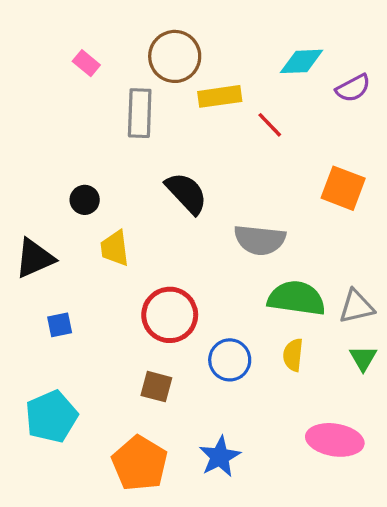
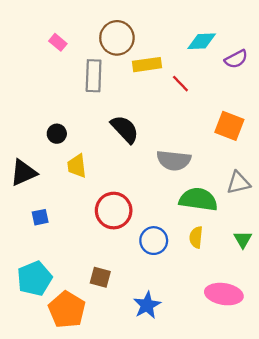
gray triangle: (356, 307) -> (238, 183), moved
brown square: (156, 387) -> (100, 277), moved
orange pentagon: (140, 463) -> (67, 310), moved

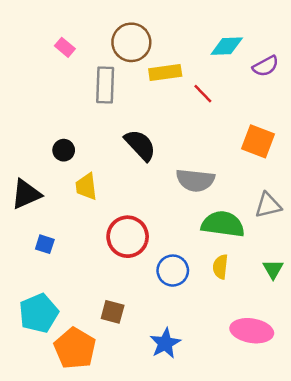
blue square: (40, 217) -> (45, 244), turned 30

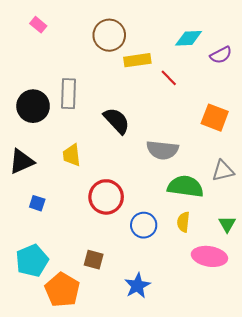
pink rectangle: (65, 47) -> (38, 25), moved
gray rectangle: (105, 85) -> (69, 94), moved
black circle: (64, 150) -> (33, 106), moved, size x1.8
pink ellipse: (252, 331) -> (209, 256), moved

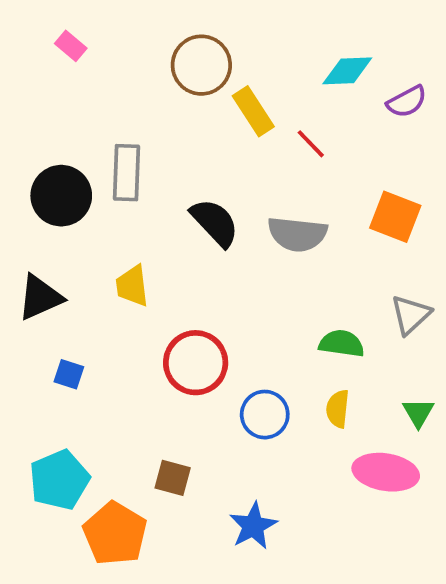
yellow rectangle: (137, 60) -> (253, 111), turned 65
gray semicircle: (162, 150) -> (297, 234), moved
gray triangle: (223, 171) -> (411, 315), turned -30
green semicircle: (185, 186) -> (342, 343), size x0.7

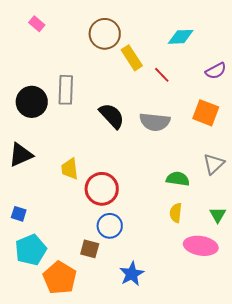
purple semicircle: (407, 102) -> (216, 71), moved
yellow trapezoid: (132, 286) -> (70, 169), moved
blue square: (69, 374) -> (19, 214), moved
blue circle: (265, 415) -> (110, 226), moved

